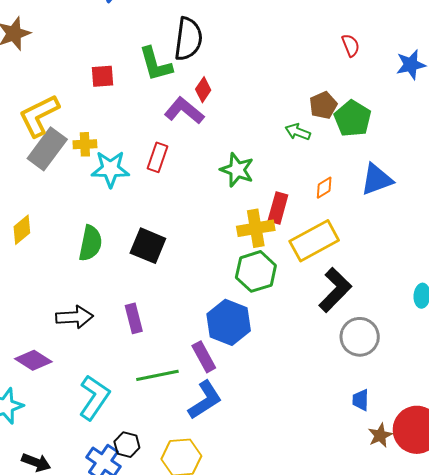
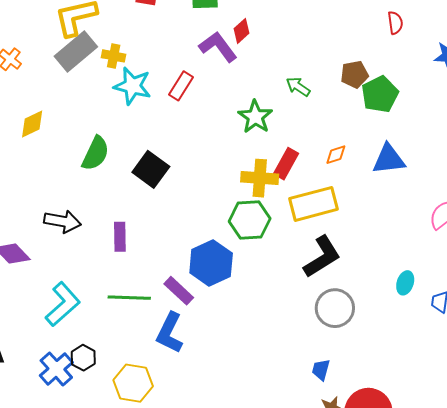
green arrow: (298, 132) -> (298, 87), moved
purple rectangle: (204, 357) -> (179, 291), turned -32
blue L-shape: (205, 400) -> (170, 333), turned 135

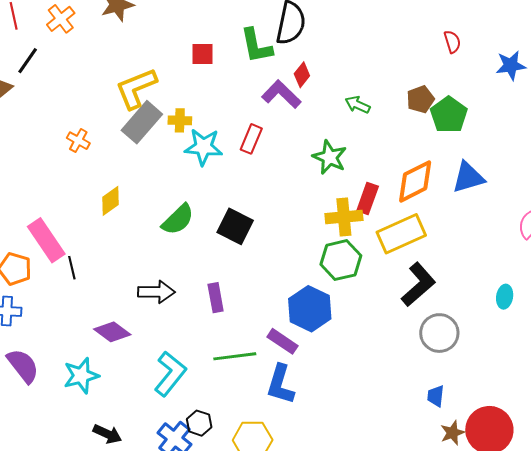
green arrow: (298, 87) -> (358, 105), moved
green semicircle: (96, 153) -> (178, 219), turned 30
orange diamond: (336, 155) -> (415, 181), size x2.0

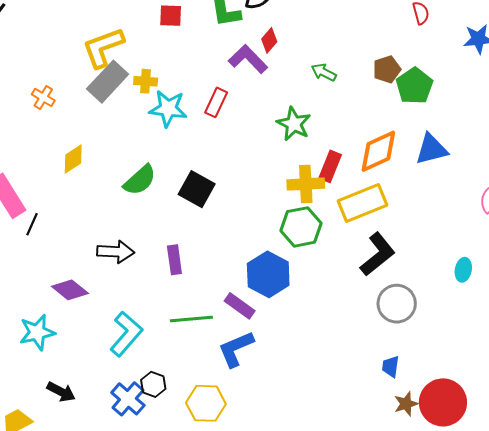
black line: (72, 268) -> (32, 224), turned 35
blue L-shape: (280, 384) -> (236, 349), turned 48

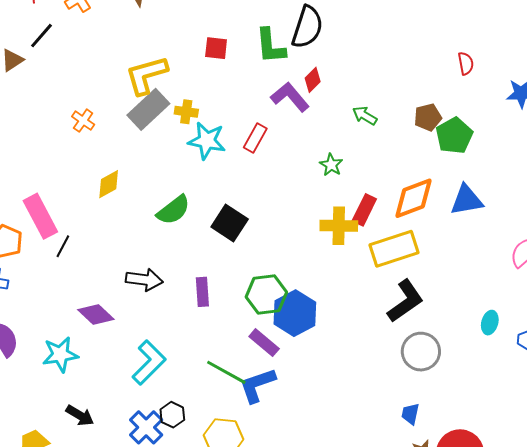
green star: (294, 124) -> (331, 165), size x0.7
green hexagon: (301, 227) -> (266, 295), moved
green line: (191, 319) -> (226, 372), moved, turned 30

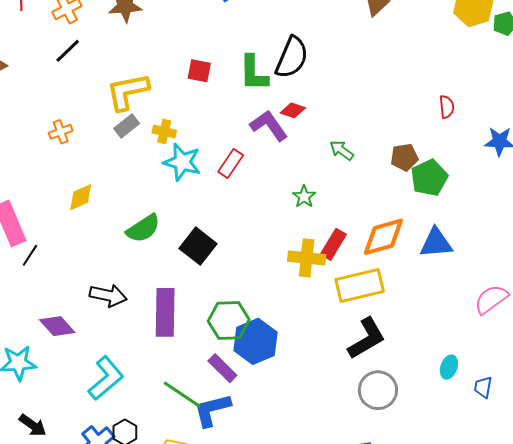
black line: (42, 36) -> (68, 51), moved
red diamond: (313, 80) -> (293, 110), turned 60
gray rectangle: (148, 109) -> (127, 126), size x0.6
orange cross: (83, 121) -> (61, 132), turned 30
purple rectangle: (202, 292) -> (165, 312), size x1.6

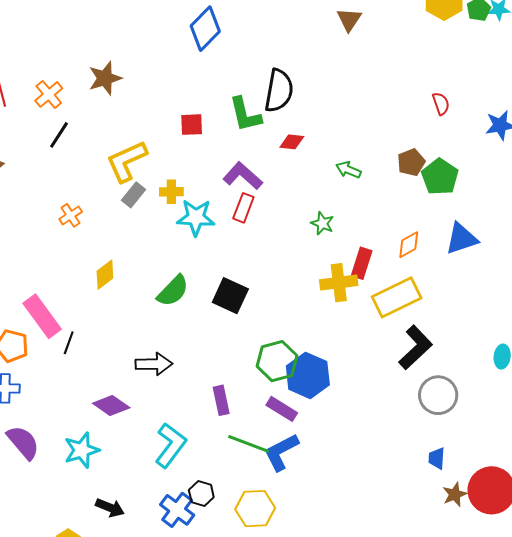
purple L-shape: (269, 125) -> (243, 176), moved
orange diamond: (383, 237) -> (409, 245), size x0.6
purple rectangle: (165, 312) -> (221, 400), moved, size x0.6

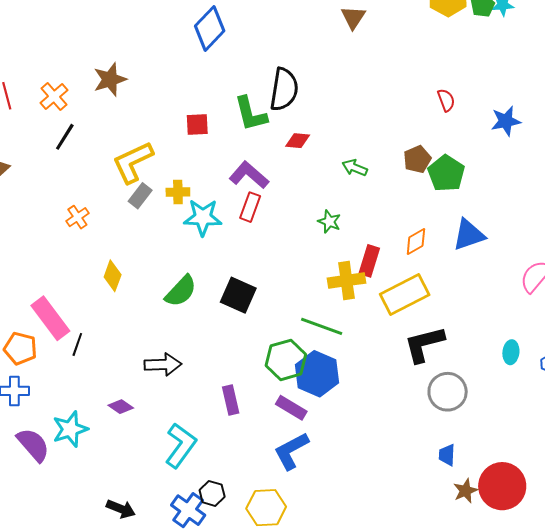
yellow diamond: (105, 275) -> (113, 276), turned -32
black L-shape: (415, 347) -> (424, 344), turned -150
purple diamond: (111, 405) -> (121, 407), size x0.7
green line: (249, 444) -> (322, 326), moved
cyan star: (82, 450) -> (70, 429), moved

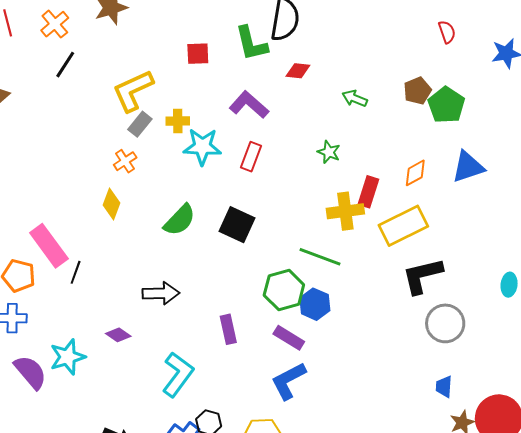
red rectangle: (250, 207) -> (251, 157), moved
orange cross: (77, 217) -> (125, 161), moved
blue hexagon: (317, 374) -> (315, 304), size x0.7

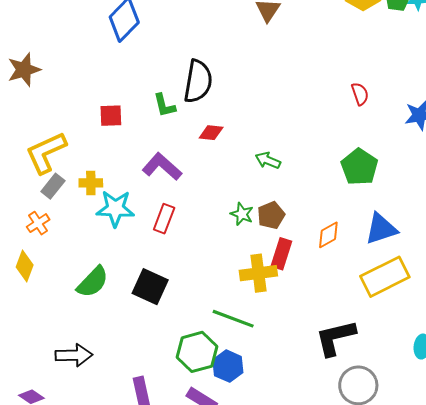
green L-shape: (251, 43) -> (164, 105), size x0.7
brown pentagon: (417, 91) -> (271, 215), moved
yellow rectangle: (403, 226) -> (385, 277), moved

